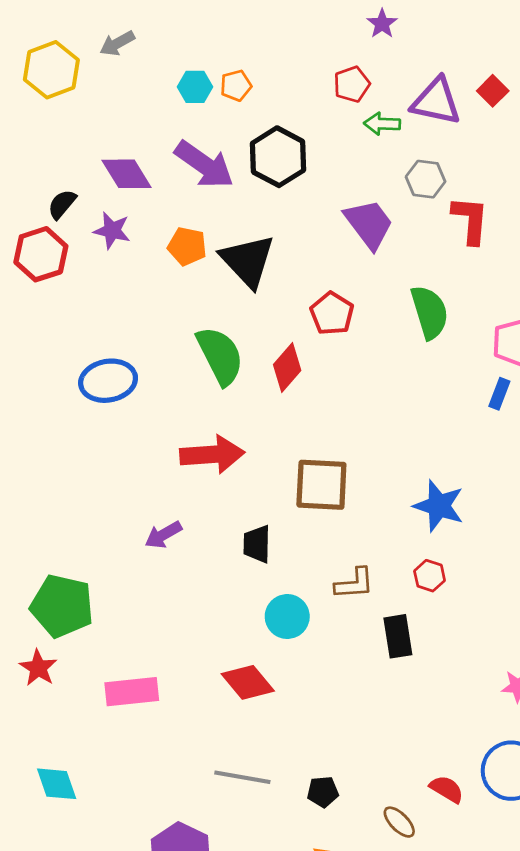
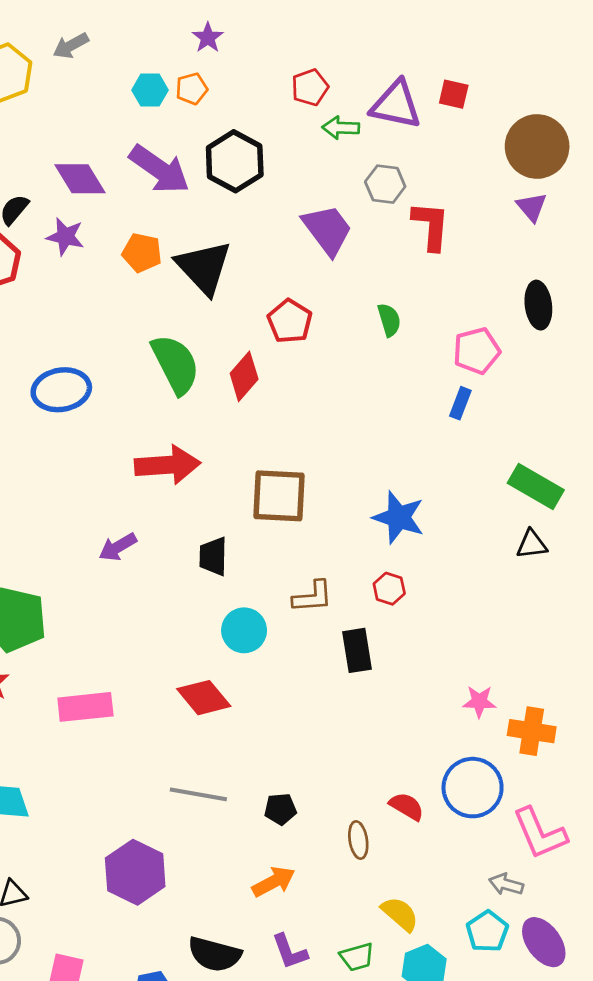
purple star: (382, 24) -> (208, 38), moved
red square: (493, 91) -> (454, 94), turned -32
green semicircle: (430, 312) -> (389, 320), size x0.6
brown ellipse: (399, 822) -> (358, 840), turned 36

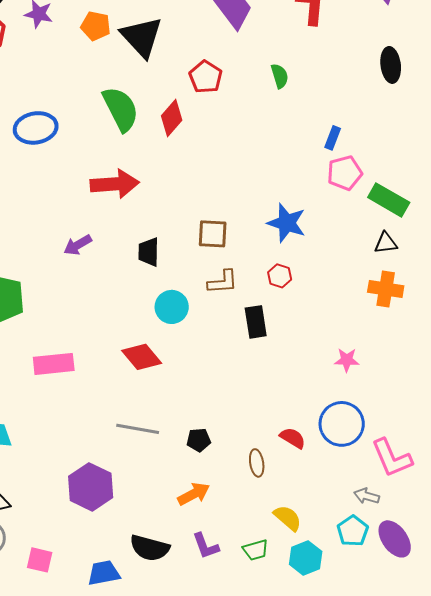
pink pentagon: (477, 351) -> (345, 173), moved
brown square: (279, 496) -> (213, 234), moved, size x0.7
orange cross: (532, 731) -> (386, 289), moved

